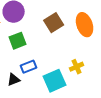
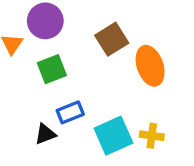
orange ellipse: (85, 25) -> (150, 66), moved
yellow cross: (77, 67) -> (152, 136), moved, turned 32

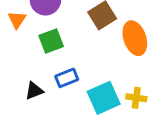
black triangle: (45, 134) -> (34, 91), moved

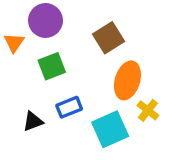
orange ellipse: (135, 38) -> (127, 80), moved, turned 36
yellow cross: (136, 98) -> (148, 110), moved, turned 30

